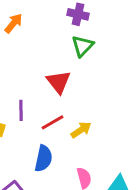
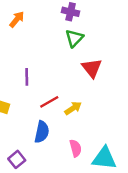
red triangle: (59, 82) -> (92, 68), moved
purple line: (21, 110) -> (27, 77), moved

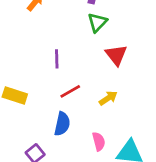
purple line: (27, 77) -> (57, 59), moved
yellow arrow: (73, 108) -> (108, 98), moved

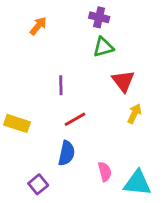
green triangle: (97, 22) -> (103, 47), turned 30
yellow arrow: (108, 98) -> (134, 114), moved, turned -30

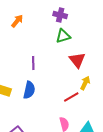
red line: (75, 119) -> (71, 97), moved
blue semicircle: (67, 153) -> (29, 90), moved

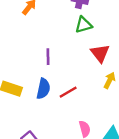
red line: (71, 97) -> (68, 92), moved

